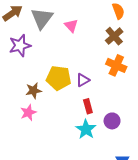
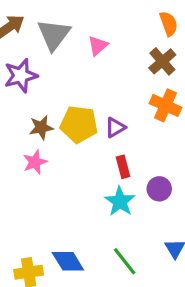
pink triangle: (71, 26) -> (98, 46), turned 32
brown star: (34, 91) -> (41, 127), moved
pink star: (28, 113) -> (35, 162), moved

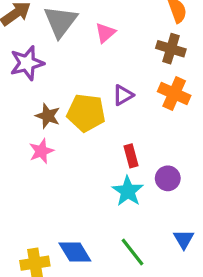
brown cross: (162, 61) -> (171, 49), turned -32
brown star: (41, 127) -> (48, 116), turned 30
purple triangle: (115, 127) -> (123, 95), moved

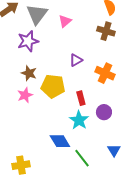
purple star: (27, 63) -> (28, 41), moved
orange cross: (174, 94) -> (105, 73), moved
yellow pentagon: (86, 113) -> (53, 86), moved
blue diamond: (75, 252) -> (60, 141), moved

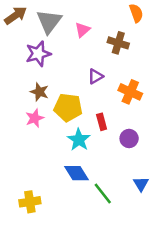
brown cross: (106, 31) -> (118, 43), moved
cyan star: (79, 120) -> (79, 140), moved

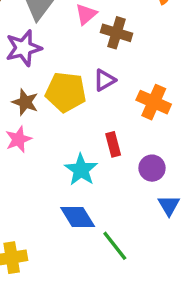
brown cross: (118, 43) -> (116, 33), moved
yellow pentagon: (68, 107) -> (66, 92), moved
blue triangle: (141, 184) -> (169, 205), moved

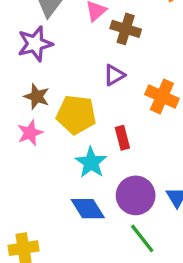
yellow pentagon: (66, 92) -> (76, 115), moved
purple circle: (152, 168) -> (136, 195), moved, size x1.5
green line: (115, 246) -> (142, 238), moved

